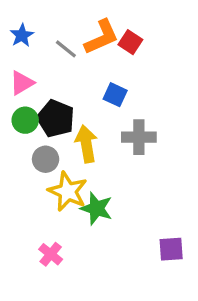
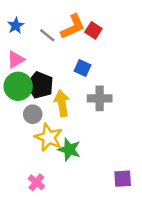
green circle: (25, 120) -> (18, 86), size x1.5

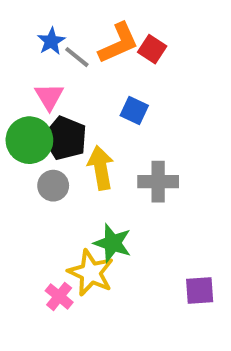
blue star: (16, 26) -> (51, 41), moved
pink triangle: (16, 60) -> (49, 97), moved, turned -30
gray cross: (100, 98) -> (158, 182), moved
yellow star: (49, 137) -> (91, 273), moved

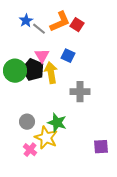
pink triangle: (49, 97) -> (42, 56), moved
yellow arrow: (101, 168) -> (51, 73), moved
gray circle: (53, 186) -> (27, 122), moved

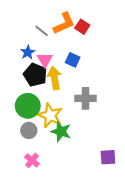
blue star: (26, 21) -> (28, 52), moved
green circle: (15, 71) -> (28, 106), moved
yellow star: (46, 138) -> (50, 115), moved

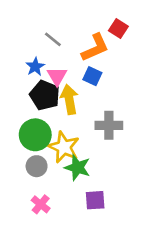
orange L-shape: (64, 23) -> (95, 48), moved
red square: (82, 27) -> (118, 28), moved
purple square: (108, 157) -> (95, 200), moved

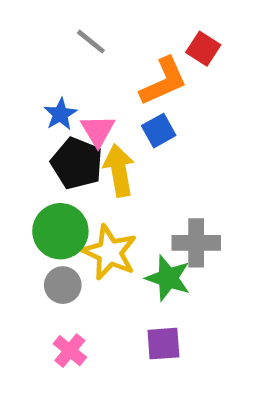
gray line: (53, 39) -> (91, 42), moved
blue square: (92, 76) -> (159, 131), turned 36
gray cross: (109, 125) -> (196, 243), moved
green star: (77, 168) -> (168, 278), moved

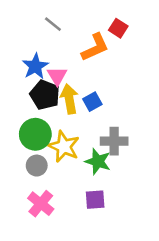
blue star: (60, 114) -> (35, 66), size x1.4
blue square: (159, 131) -> (92, 102), moved
pink cross: (70, 351) -> (41, 204), size x1.4

